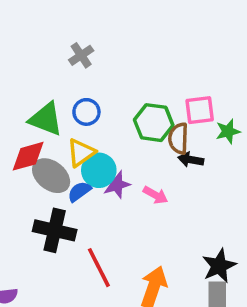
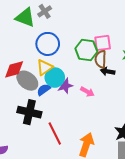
pink square: (200, 110) -> (103, 43), moved
blue circle: (86, 112) -> (48, 44), size x1.5
green triangle: (46, 119) -> (25, 17), moved

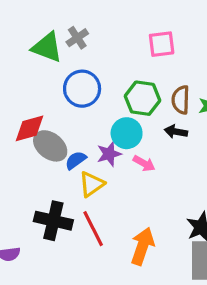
pink square: (103, 43) -> (162, 44), moved
brown semicircle: (101, 59) -> (181, 100), moved
yellow triangle: (45, 67) -> (92, 184), moved
cyan circle: (55, 78) -> (127, 133), moved
black cross: (29, 112) -> (53, 221), moved

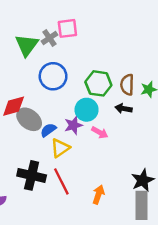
pink square: (162, 44) -> (67, 28), moved
green triangle: (47, 47) -> (27, 45), turned 45
orange arrow: (142, 246) -> (98, 195), size x0.7

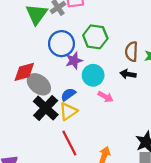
green hexagon: (98, 83) -> (95, 37), moved
purple star: (73, 125) -> (74, 61), moved
blue semicircle: (48, 130) -> (68, 94), moved
black cross: (32, 175) -> (46, 108), moved, turned 30

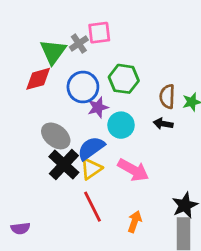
red diamond: (24, 72) -> (38, 79), moved
blue semicircle: (68, 94) -> (91, 148), size x1.5
pink arrow: (106, 97) -> (133, 170), moved, size x1.6

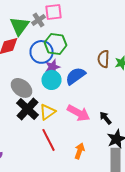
green hexagon: (124, 79) -> (56, 44), moved
black arrow: (163, 124) -> (106, 118), moved, turned 40
cyan circle: (121, 125) -> (52, 80), moved
blue semicircle: (91, 148) -> (76, 76), moved

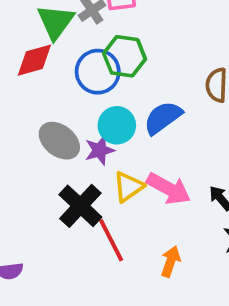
purple star: (52, 67) -> (100, 150), moved
black cross: (28, 109) -> (80, 206), moved
yellow triangle: (48, 112) -> (128, 187), moved

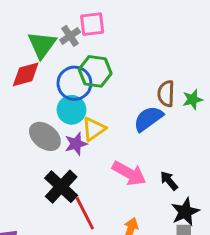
blue semicircle: (163, 118) -> (148, 119), moved
cyan circle: (117, 125) -> (71, 110), moved
yellow triangle: (128, 187) -> (94, 129), moved

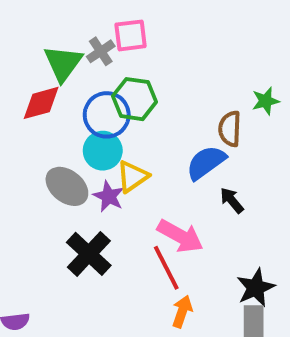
green star: (193, 99) -> (266, 101), moved
purple star: (76, 144) -> (109, 196), turned -30
black arrow: (169, 181) -> (232, 200), moved
red line: (85, 213) -> (166, 268), moved

